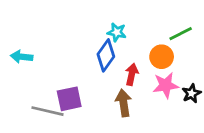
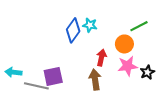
blue diamond: (106, 55) -> (73, 30), moved
cyan arrow: (22, 57) -> (13, 72), moved

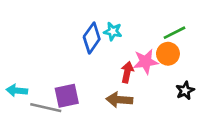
orange circle: (124, 44) -> (168, 54), moved
pink star: (128, 66) -> (146, 62), moved
brown arrow: (95, 80) -> (119, 100), turned -78

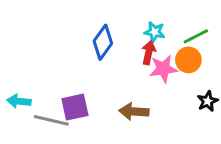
cyan star: (113, 31) -> (154, 32), moved
red arrow: (127, 72) -> (149, 53), moved

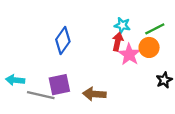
blue diamond: (103, 42) -> (63, 40), moved
pink star: (163, 69) -> (129, 54), turned -30
brown arrow: (134, 112) -> (94, 94), moved

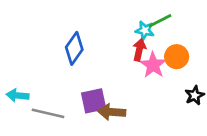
green line: (155, 29) -> (160, 21), moved
purple square: (59, 85) -> (94, 101), moved

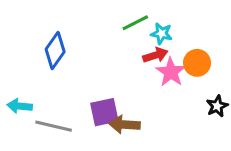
green line: (160, 21) -> (135, 23), moved
blue diamond: (74, 48) -> (55, 51), moved
red arrow: (139, 50) -> (155, 55), turned 60

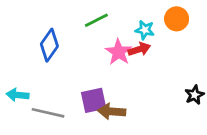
green line: (135, 23) -> (96, 20), moved
orange circle: (197, 63) -> (177, 19), moved
pink star: (171, 72) -> (118, 52), moved

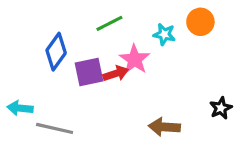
red arrow: (139, 49) -> (116, 74), moved
purple square: (94, 100) -> (89, 72), moved
brown arrow: (112, 111) -> (164, 127), moved

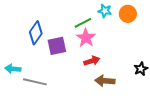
green line: (109, 23) -> (83, 23), moved
cyan star: (164, 34) -> (105, 11), moved
red arrow: (116, 74) -> (92, 61), moved

